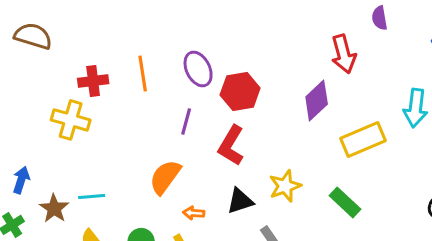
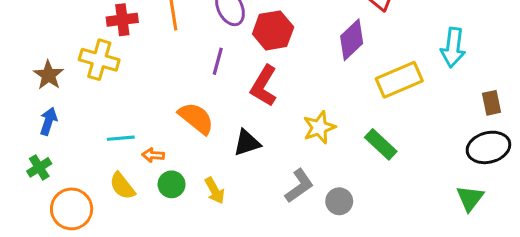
orange semicircle: (165, 177) -> (196, 118), turned 93
black triangle: (240, 201) -> (247, 143), moved
brown star: (54, 208) -> (48, 75), moved
orange arrow: (194, 213) -> (153, 155), moved

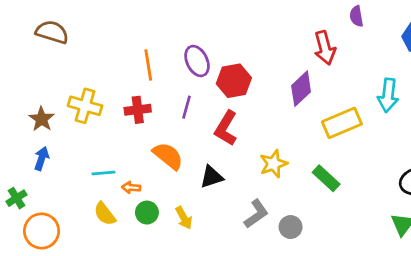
red cross: (122, 20) -> (138, 110), moved
green cross: (39, 167) -> (17, 198), moved
orange circle: (72, 209) -> (42, 231), moved

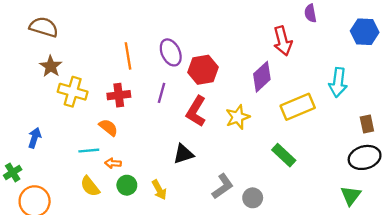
brown star: (42, 119) -> (51, 66), moved
orange semicircle: (168, 156) -> (108, 127), moved, size x0.7
yellow star: (273, 164) -> (238, 117), moved

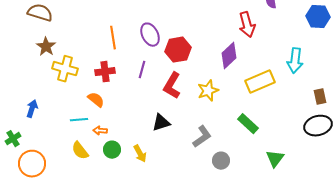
gray L-shape: (223, 186) -> (202, 137), moved
green triangle: (351, 196) -> (275, 159), moved

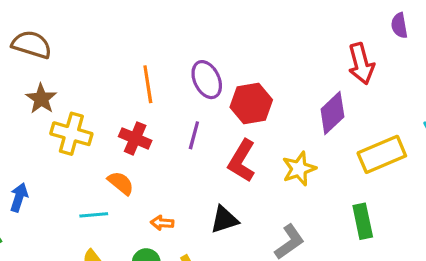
red cross: (105, 72) -> (135, 138), turned 30
green rectangle: (248, 124) -> (363, 221), turned 35
orange arrow: (100, 131) -> (162, 223), moved

